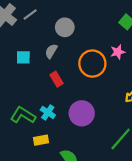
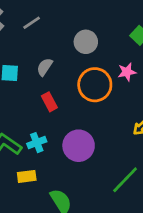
gray line: (30, 14) -> (32, 23), moved
gray circle: (65, 27) -> (86, 42), moved
cyan cross: (48, 112) -> (37, 143), turned 32

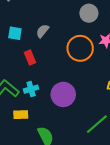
gray circle: (86, 42) -> (89, 13), moved
red rectangle: (49, 102) -> (30, 57), moved

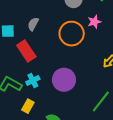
red rectangle: (30, 57) -> (26, 51), size x1.5
yellow rectangle: (21, 115) -> (28, 106), turned -48

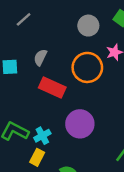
red rectangle: (26, 51) -> (52, 88), moved, turned -30
cyan cross: (33, 80) -> (42, 136), moved

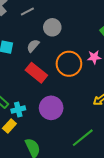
gray circle: (88, 26) -> (52, 27), moved

